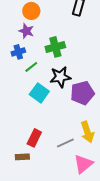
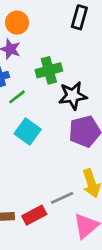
black star: (60, 77) -> (73, 96), moved
red rectangle: (34, 138) -> (34, 215), moved, turned 36

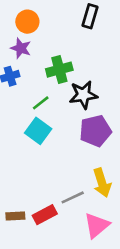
green line: (17, 97) -> (41, 103), moved

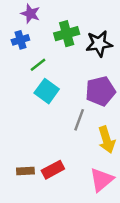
black star: (83, 95) -> (99, 44), moved
green line: (41, 103) -> (38, 65), moved
gray line: (73, 197) -> (79, 120), moved, turned -45

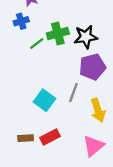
green cross: (67, 34) -> (58, 33), moved
black star: (99, 44) -> (86, 37), moved
cyan square: (47, 91) -> (45, 100), moved

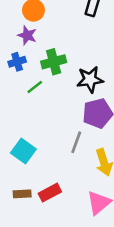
green cross: (58, 33) -> (54, 62), moved
cyan square: (45, 100) -> (23, 151), moved

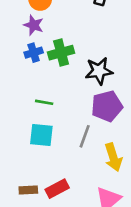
blue cross: (17, 62) -> (34, 53), moved
green line: (35, 87) -> (44, 102), moved, turned 48
cyan square: (23, 151) -> (41, 135), moved, turned -30

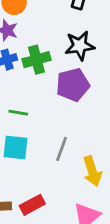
black star: (99, 71) -> (80, 46), moved
purple pentagon: (107, 106) -> (73, 85), moved

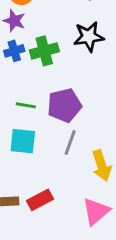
purple pentagon: (73, 85) -> (64, 105), moved

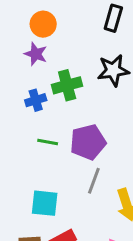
blue cross: (14, 51) -> (36, 100), moved
cyan square: (23, 141) -> (45, 203), moved

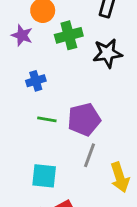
purple star: (36, 54) -> (22, 35), moved
green cross: (67, 85) -> (69, 35), moved

